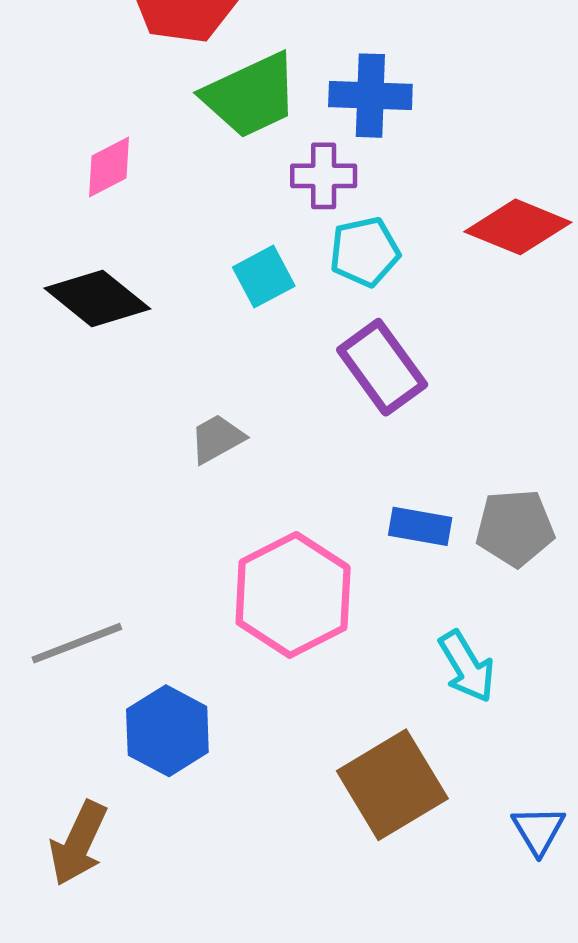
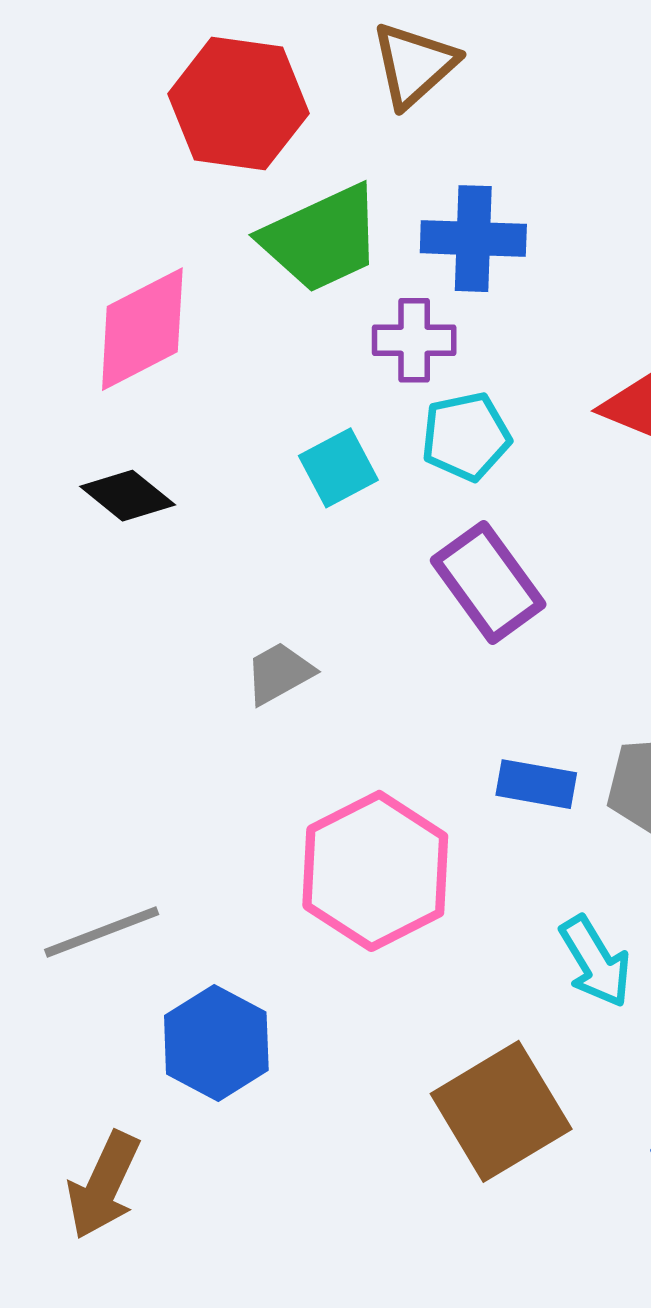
pink diamond: (109, 167) -> (142, 329), size x1.6
black diamond: (97, 299) -> (128, 496), size x0.7

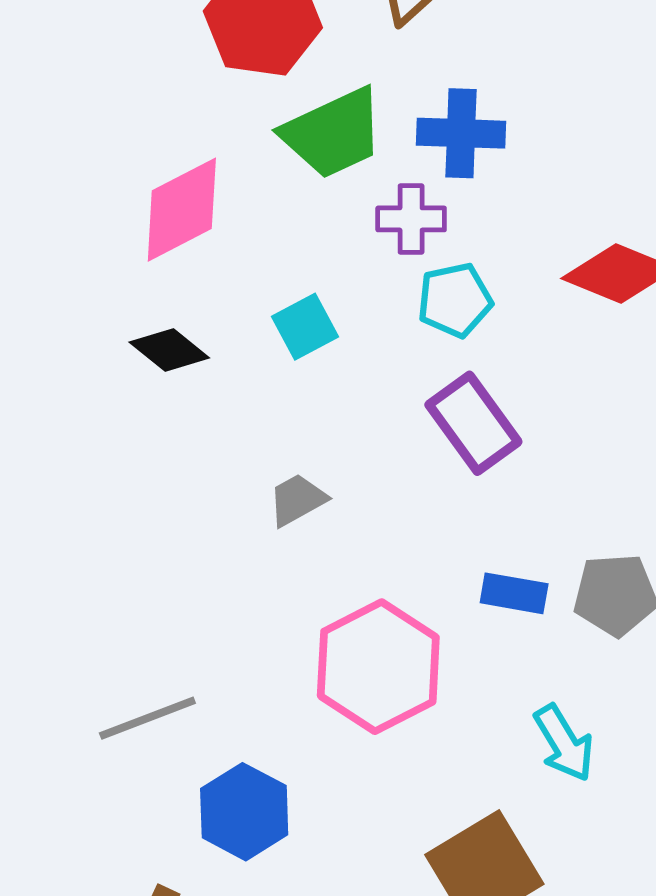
cyan square: (338, 468) -> (305, 327), moved

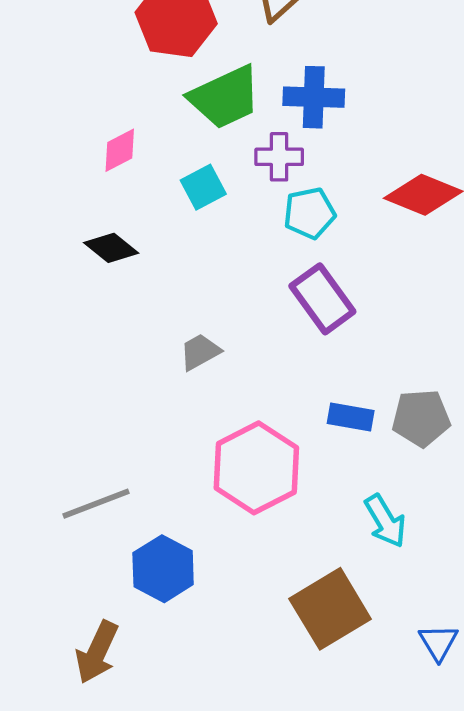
pink diamond: (182, 210) -> (120, 150), size x0.6
cyan square: (305, 327) -> (203, 187), moved

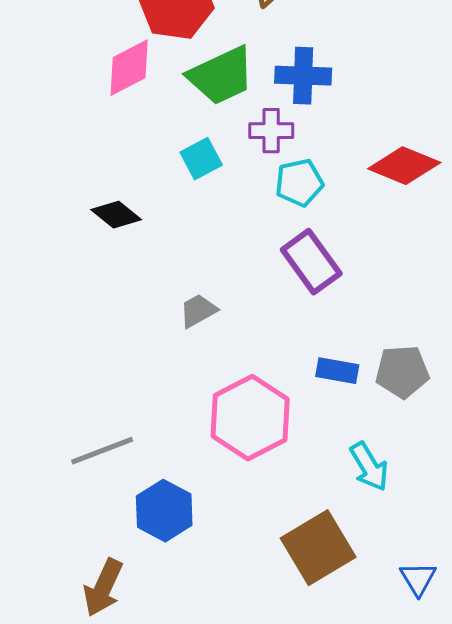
pink diamond: (120, 150) -> (129, 68), moved, size x1.4

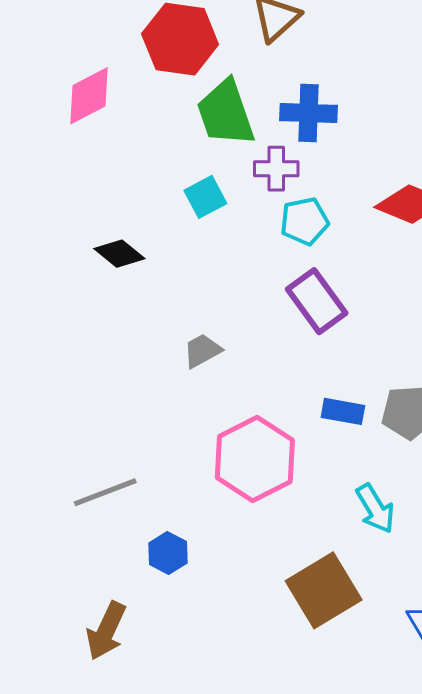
pink diamond: (129, 68) -> (89, 96), moved
green trapezoid: (221, 76) -> (226, 113), turned 96
blue hexagon: (164, 511) -> (168, 553), size x0.7

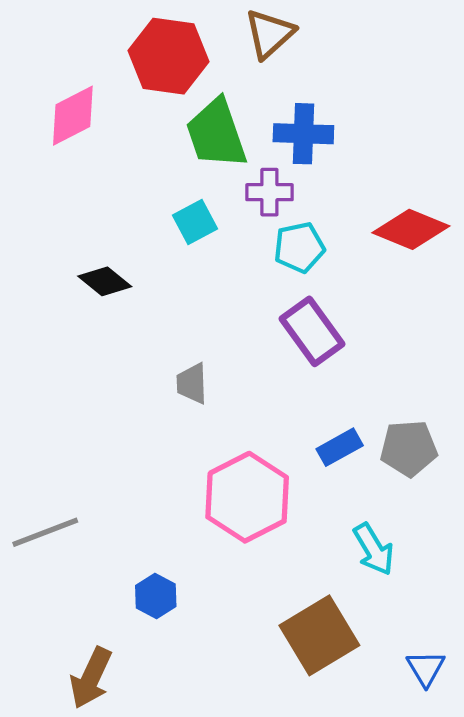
gray trapezoid: (202, 351) -> (192, 383), turned -63
blue rectangle: (343, 411) -> (340, 447), turned -39
gray line: (105, 492) -> (45, 532), moved

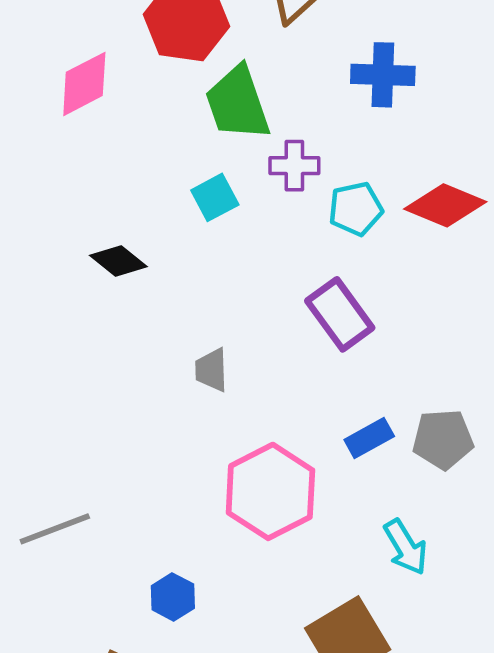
blue cross: (303, 134) -> (383, 75), moved
cyan pentagon: (299, 247) -> (356, 209), moved

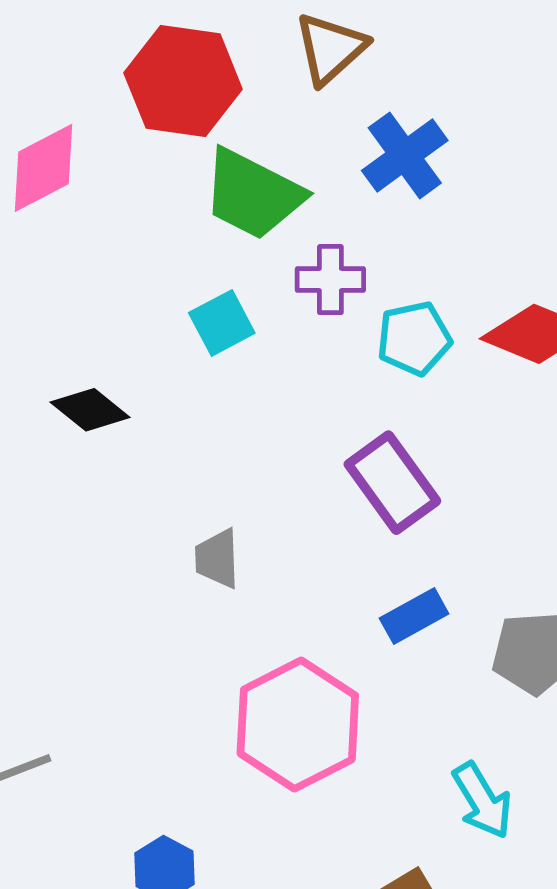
blue cross: (383, 75) -> (405, 155), moved, turned -38
green trapezoid: (238, 103) -> (253, 194), turned -44
blue rectangle: (369, 438) -> (414, 616), moved

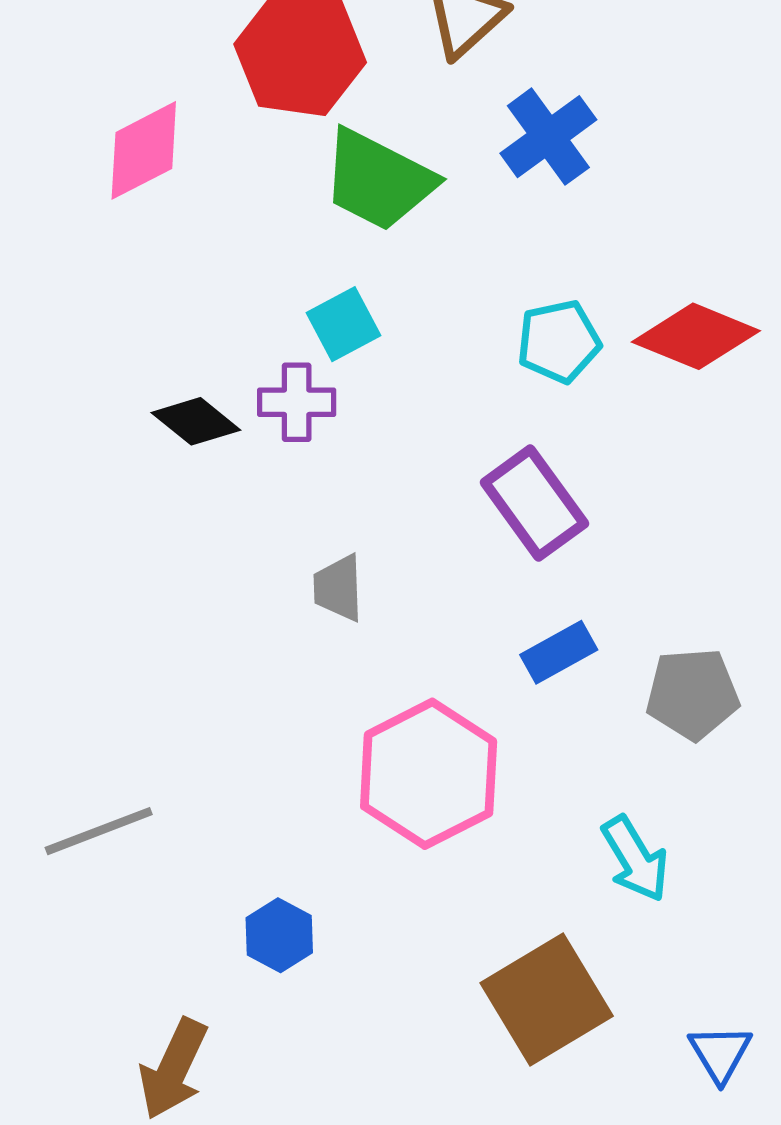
purple cross: (330, 280) -> (297, 402), moved

